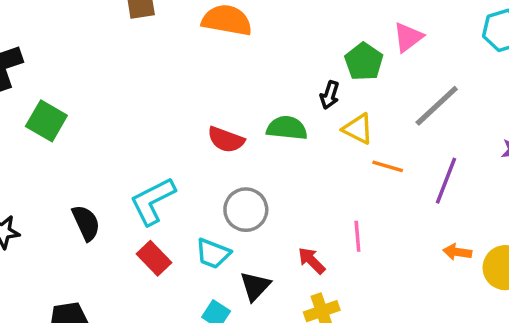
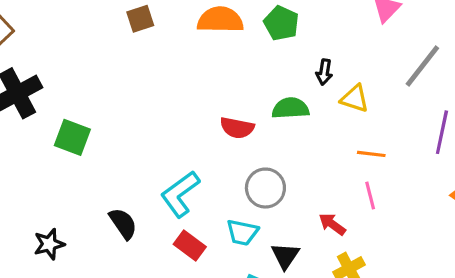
green pentagon: (364, 62) -> (281, 23), moved
orange line: (388, 166) -> (371, 154), moved

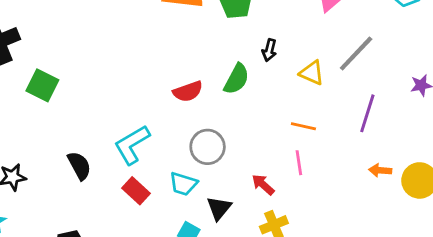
yellow triangle: (355, 99) -> (312, 73), moved
green semicircle: (290, 108) -> (236, 79), turned 116
red semicircle: (237, 128) -> (188, 91), turned -36

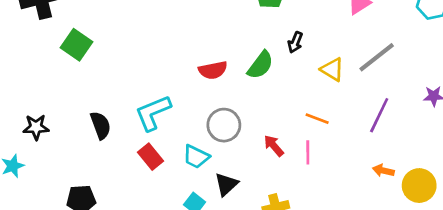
red arrow: (263, 185) -> (274, 146), moved

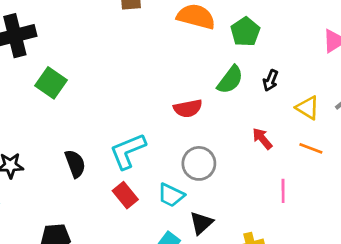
green semicircle: (260, 65) -> (230, 80), moved
orange line: (317, 119) -> (311, 148), moved
red arrow: (274, 146) -> (262, 139), moved

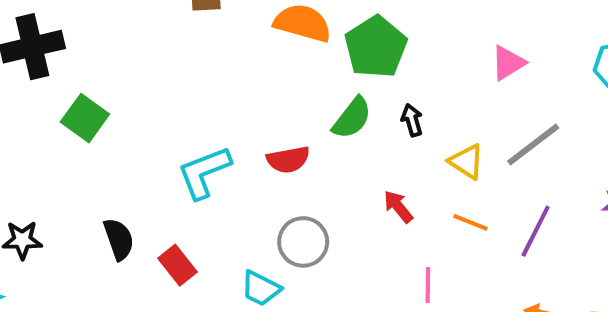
green pentagon: (245, 32) -> (376, 47), size x1.4
black arrow: (270, 80) -> (412, 120), turned 140
cyan L-shape: (128, 151) -> (204, 172), moved
red rectangle: (125, 195) -> (178, 265), moved

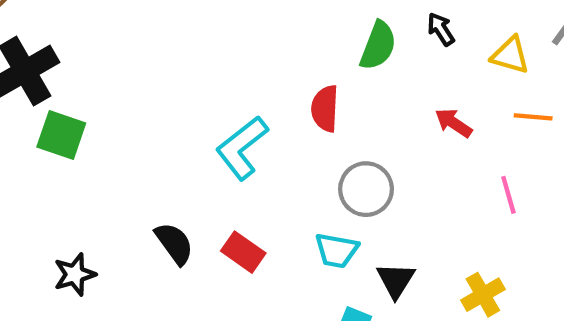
green square: (85, 118) -> (61, 135), moved
red semicircle: (288, 160) -> (325, 108), turned 120

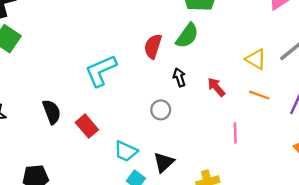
black arrow: (441, 29) -> (179, 77), moved
red semicircle: (325, 108) -> (153, 46), moved
gray circle: (366, 189) -> (161, 110), size x0.7
cyan trapezoid: (337, 250) -> (126, 151), moved

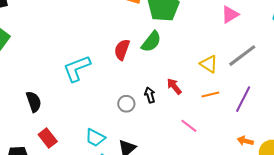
black arrow: (179, 77) -> (150, 95), moved
orange line: (259, 95) -> (210, 95), turned -36
red rectangle: (87, 126) -> (48, 138), moved
pink line: (235, 133) -> (189, 126), turned -54

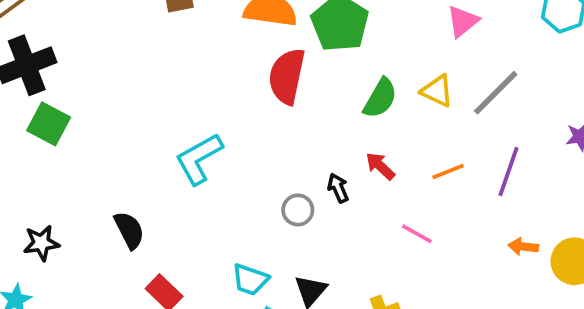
green semicircle: (151, 42) -> (380, 98), moved
red semicircle: (122, 50) -> (287, 76), moved, size x1.4
yellow triangle: (209, 64) -> (437, 91), moved

